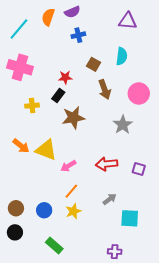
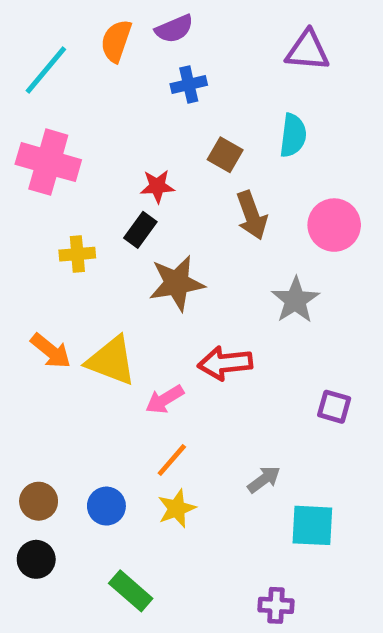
red arrow: (107, 164) -> (225, 363), moved

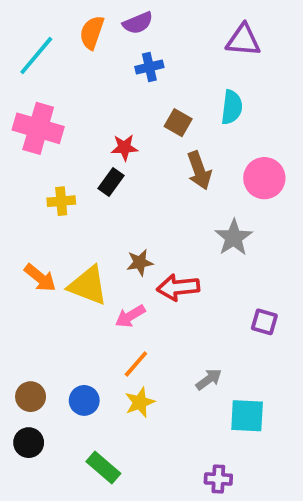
brown star: (177, 283) -> (140, 262), moved, size x0.6

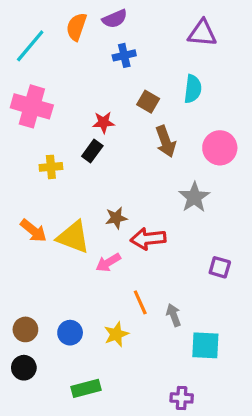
orange line: (136, 364) -> (140, 302), moved, turned -65
gray arrow: (209, 379) -> (174, 315), turned -75
green rectangle: (103, 468) -> (86, 388), turned -56

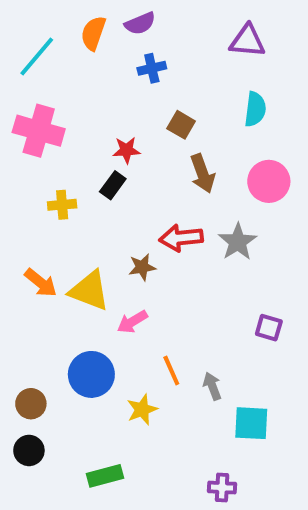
cyan semicircle: (193, 89) -> (255, 109), moved
red arrow: (148, 239) -> (181, 238), moved
blue circle: (70, 333) -> (91, 374), moved, size x1.5

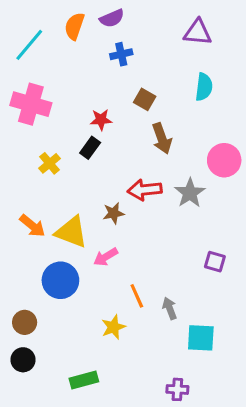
pink circle: (269, 181) -> (224, 160), moved
yellow cross: (62, 205) -> (50, 163), turned -35
blue circle: (91, 374) -> (60, 280), moved

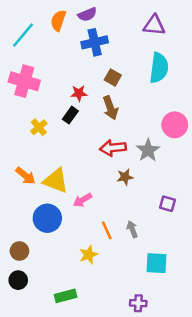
blue cross: (121, 54) -> (95, 42), size x1.5
cyan semicircle: (204, 87) -> (159, 68), size x1.4
brown arrow: (162, 138) -> (110, 108), moved
brown star: (113, 213) -> (125, 177), moved
gray arrow: (170, 308) -> (132, 229), moved

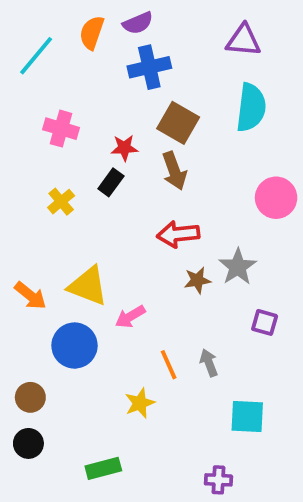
brown square: (113, 78) -> (178, 123), size x1.5
pink cross: (24, 81) -> (61, 129), moved, size x0.7
gray star: (148, 150) -> (238, 267), moved
orange arrow: (25, 176) -> (30, 296), moved

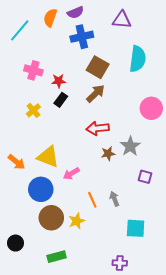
purple triangle: (243, 40) -> (122, 20), moved
red star: (124, 148) -> (59, 81), moved
brown arrow: (174, 171) -> (96, 94), turned -114
brown circle: (30, 397) -> (51, 218), moved, size x1.5

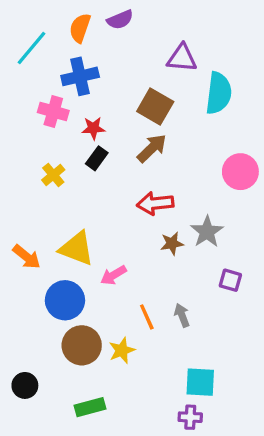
purple triangle: (122, 20) -> (182, 58), moved
blue cross: (82, 37) -> (80, 76), moved
cyan square: (136, 228) -> (200, 382), moved

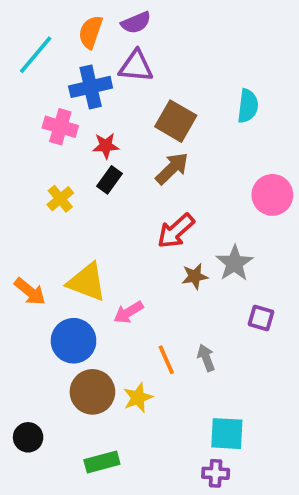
purple triangle: (182, 58) -> (136, 66), moved
cyan semicircle: (219, 93) -> (248, 106), size x0.7
red arrow: (155, 203) -> (176, 231), turned -36

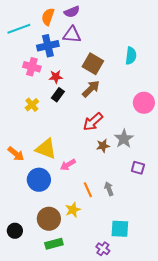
cyan line: (36, 55) -> (19, 29), turned 30
brown circle: (92, 392) -> (49, 219), moved
purple cross: (216, 473) -> (103, 249), moved, turned 32

